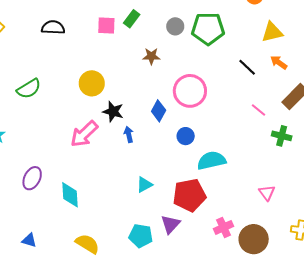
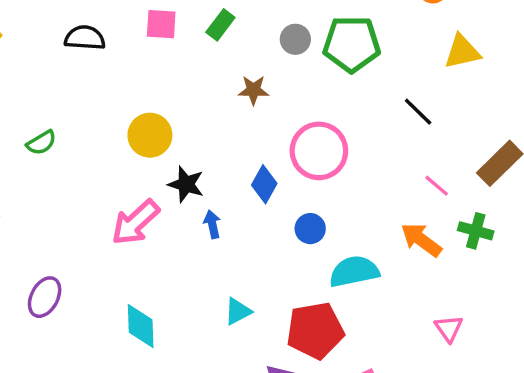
pink square: (106, 26) -> (161, 24), moved
orange arrow: (279, 62) -> (421, 240), moved, size x1.4
green semicircle: (29, 89) -> (41, 143), size x0.7
cyan diamond: (70, 195) -> (141, 326), moved

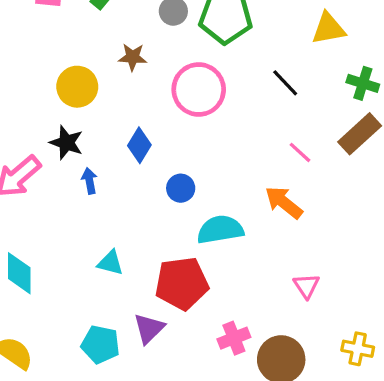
yellow circle: (150, 135) -> (77, 87), moved
pink circle: (319, 151) -> (199, 90), moved
green cross: (476, 231) -> (363, 83), moved
cyan triangle: (238, 311) -> (110, 263), turned 40

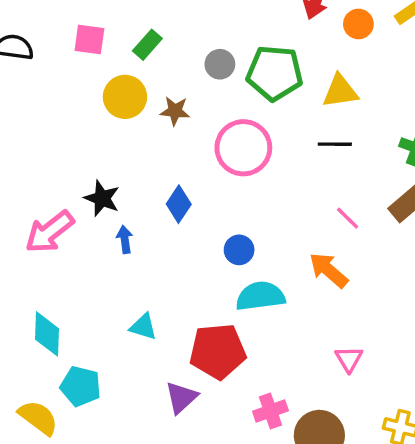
yellow triangle: (328, 29) -> (340, 91), moved
black line: (285, 83) -> (335, 144), turned -48
yellow circle: (77, 87) -> (125, 97), moved
blue circle: (181, 188) -> (239, 250), moved
cyan pentagon: (100, 344) -> (81, 386), moved

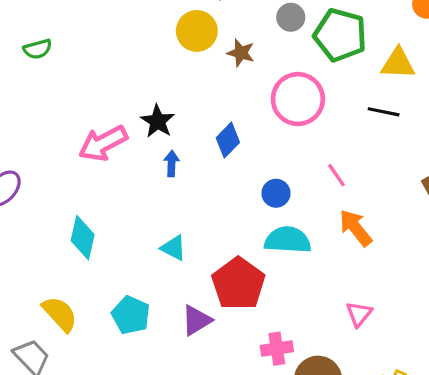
pink line: (348, 218) -> (337, 175), moved
red pentagon: (218, 351) -> (238, 284), turned 30
cyan pentagon: (81, 386) -> (131, 315), moved

